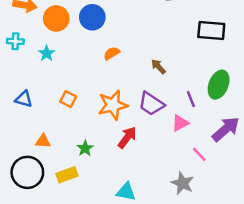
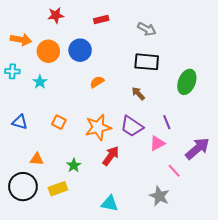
black rectangle: (211, 30) -> (147, 62), moved
green ellipse: (219, 85) -> (187, 82), moved

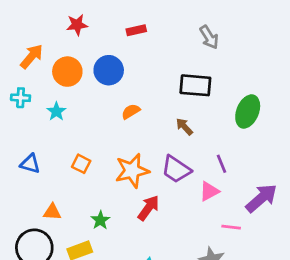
gray arrow: (147, 29) -> (209, 37), moved, turned 30
orange arrow: (21, 40) -> (32, 56), turned -60
pink line: (174, 171) -> (231, 227), turned -40

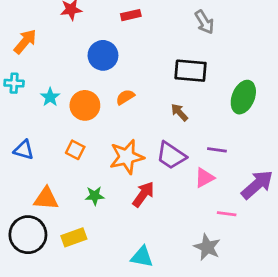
orange circle: (67, 72) -> (85, 105), moved
purple line: (222, 164) -> (217, 150), turned -60
orange triangle: (52, 212) -> (46, 199), size x1.4
green star: (100, 220) -> (95, 196), moved, turned 30

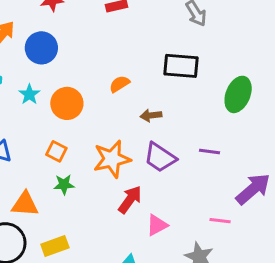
blue circle: (103, 55) -> (41, 48), moved
orange semicircle: (125, 97) -> (119, 84), moved
brown arrow: (179, 112) -> (151, 115), moved, turned -54
pink triangle: (204, 178) -> (157, 225), moved
green star: (95, 196) -> (64, 185), moved

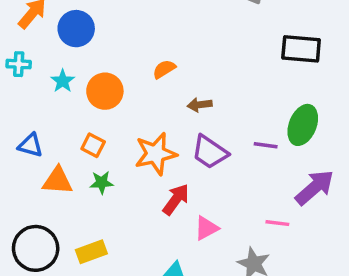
black rectangle: (181, 66) -> (301, 49), moved
green ellipse: (238, 94) -> (303, 125), moved
orange triangle: (25, 204) -> (58, 181), moved

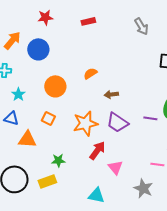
cyan star: (63, 81) -> (18, 94), moved
green star: (102, 182) -> (58, 160), moved
pink triangle: (206, 228) -> (115, 167), turned -42

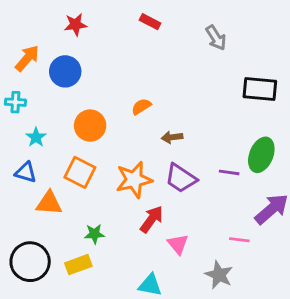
red rectangle: (88, 21) -> (150, 22), moved, turned 40
orange square: (48, 118) -> (80, 172), size x1.5

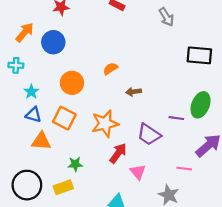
blue triangle: (26, 172) -> (34, 115), moved
purple trapezoid: (181, 178) -> (149, 135), moved

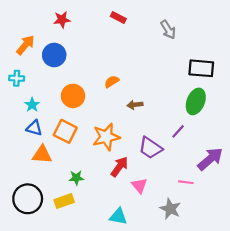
green ellipse: (201, 105) -> (196, 101), moved
purple line: (176, 118) -> (178, 131), turned -56

